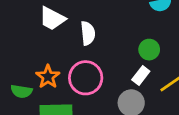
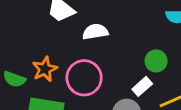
white semicircle: (88, 33) -> (95, 32), turned -105

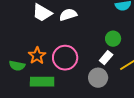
white semicircle: (95, 32) -> (68, 15), moved

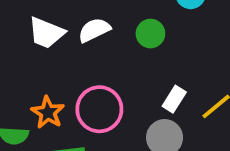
green circle: (113, 39) -> (150, 34), moved

